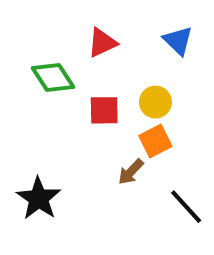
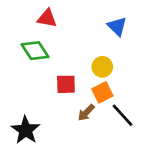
red triangle: (102, 43) -> (47, 18), moved, turned 35
red square: (104, 110) -> (66, 84), moved
black line: (186, 207) -> (122, 115), moved

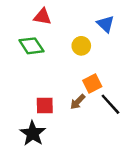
yellow circle: (102, 67) -> (81, 46), moved
red square: (66, 84) -> (45, 105), moved
black star: (26, 130) -> (33, 133), moved

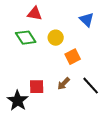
yellow circle: (81, 46) -> (56, 38), moved
orange square: (92, 84) -> (73, 57), moved
black star: (33, 133) -> (18, 101), moved

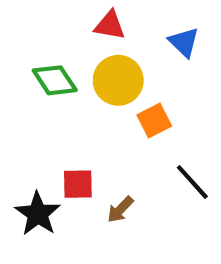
red triangle: (35, 14) -> (110, 25), moved
yellow circle: (56, 38) -> (118, 80), size x1.5
brown arrow: (64, 84) -> (120, 210), moved

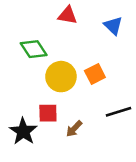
yellow circle: (118, 80) -> (61, 77), moved
black line: (192, 182) -> (118, 112), turned -65

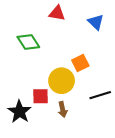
yellow circle: (61, 77) -> (62, 81), moved
brown arrow: (74, 129) -> (63, 109), turned -56

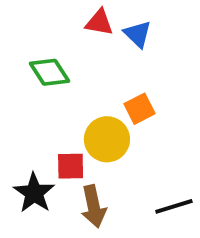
blue triangle: (96, 22) -> (138, 34), moved
black line: (100, 95) -> (174, 206), moved
brown arrow: (63, 109) -> (94, 206), moved, size x1.5

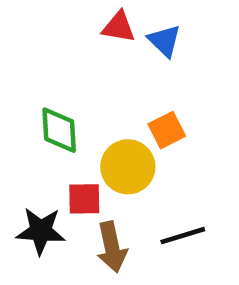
green diamond: (49, 72) -> (59, 130), moved, turned 30
black star: (34, 193) -> (41, 231), turned -30
black line: (174, 206) -> (183, 236), moved

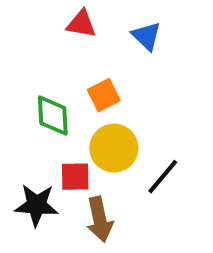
red triangle: (119, 27) -> (81, 24), moved
orange square: (167, 130) -> (104, 95), moved
black line: (183, 236) -> (163, 177), moved, turned -33

